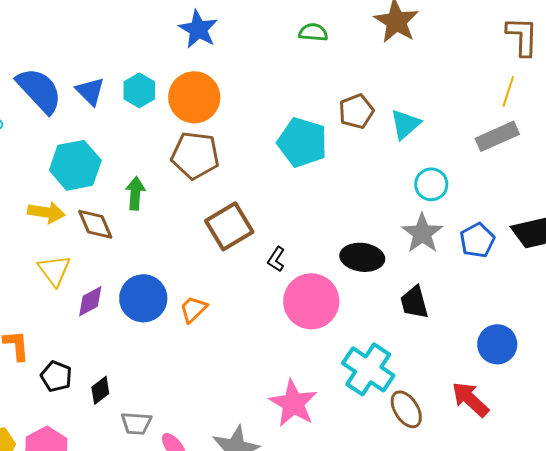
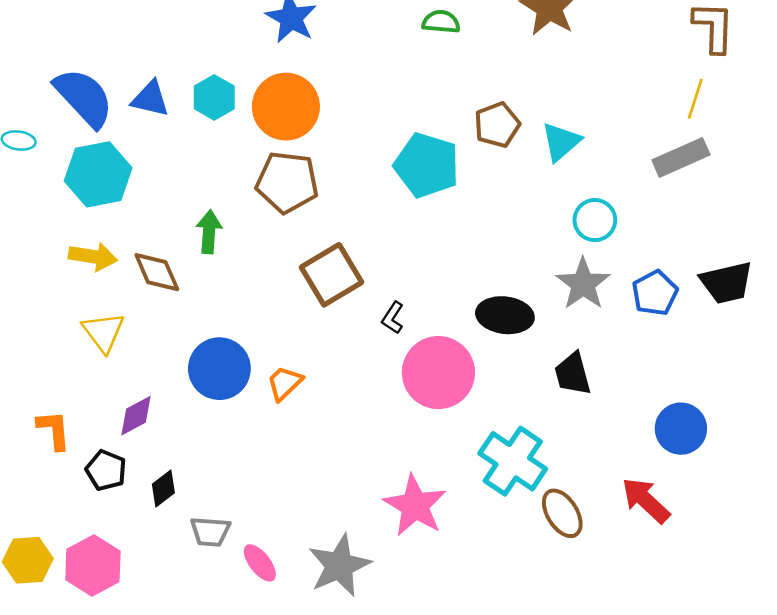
blue triangle: (90, 91) -> (150, 99), turned -32
cyan hexagon: (75, 165) -> (98, 174), moved
purple diamond: (90, 301) -> (136, 416), moved

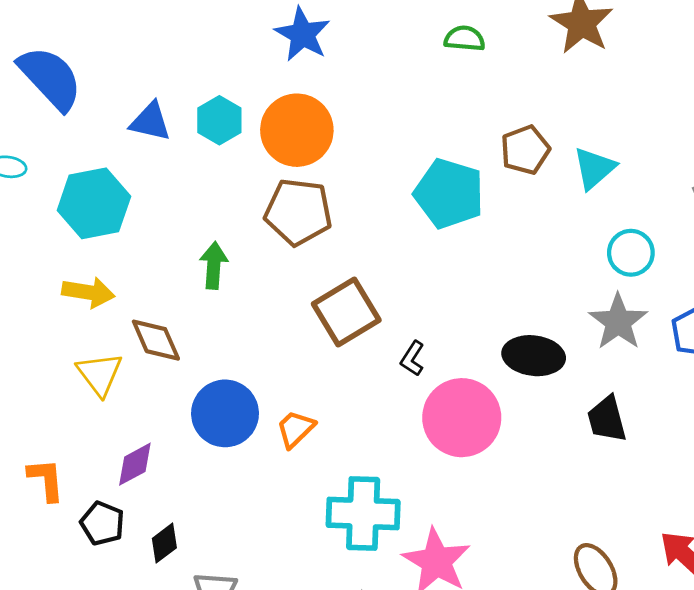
blue semicircle: (84, 97) -> (50, 78), moved
brown diamond: (157, 272) -> (156, 340), moved
cyan cross: (513, 461) -> (363, 513), moved, turned -32

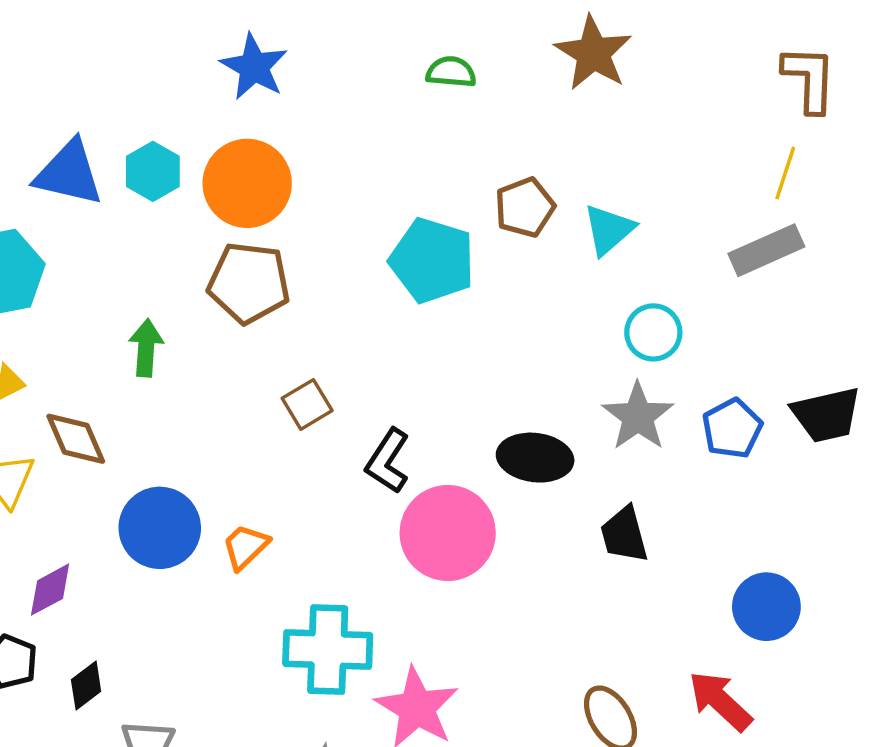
blue triangle: (150, 122) -> (69, 173), size x1.4
brown square: (346, 312) -> (307, 404), size x0.6
black L-shape: (412, 358) -> (388, 461), size x1.5

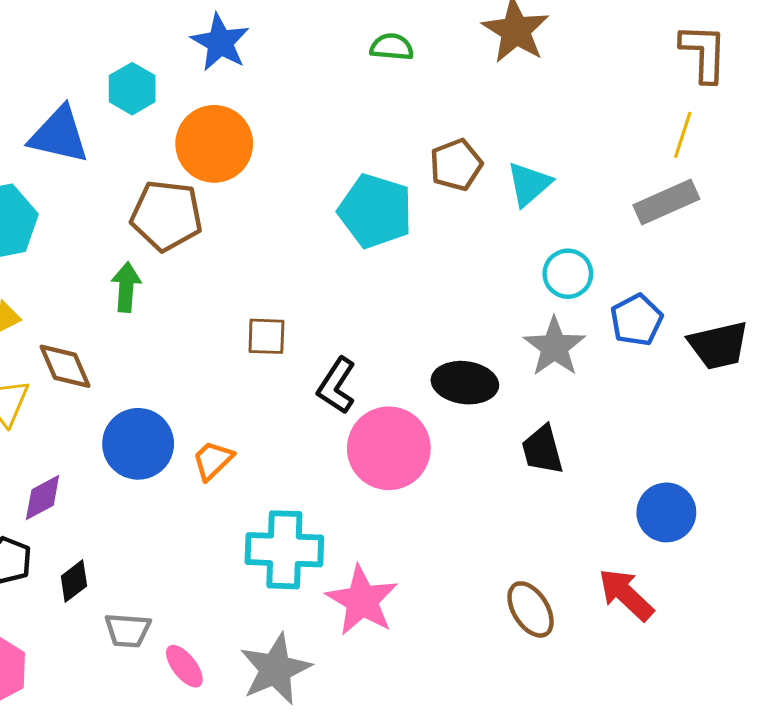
cyan hexagon: (153, 171) -> (132, 89), moved
brown pentagon: (249, 283) -> (166, 215), moved
brown square: (307, 404) -> (266, 336), turned 33
blue pentagon: (732, 428) -> (637, 320), moved

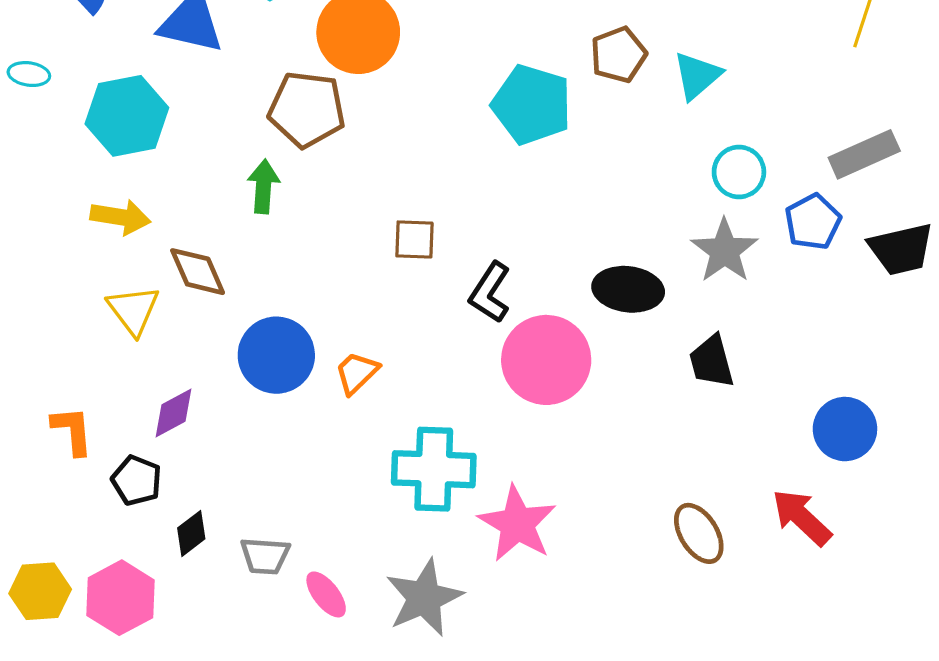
gray rectangle: (666, 202) -> (864, 154), moved
black diamond: (74, 581) -> (191, 533), moved

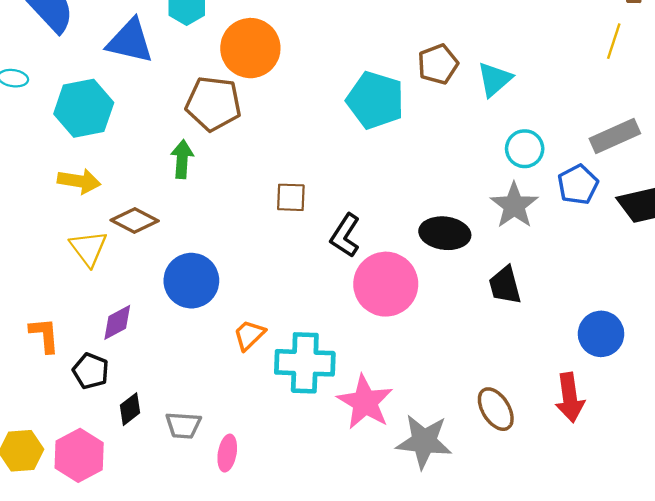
brown diamond: (198, 272) -> (135, 220), turned -39
orange trapezoid: (357, 373) -> (249, 335), moved
red arrow: (802, 517) -> (570, 398), turned -141
pink ellipse: (326, 594) -> (227, 453), turned 48
gray star: (424, 598) -> (424, 441), moved, turned 30

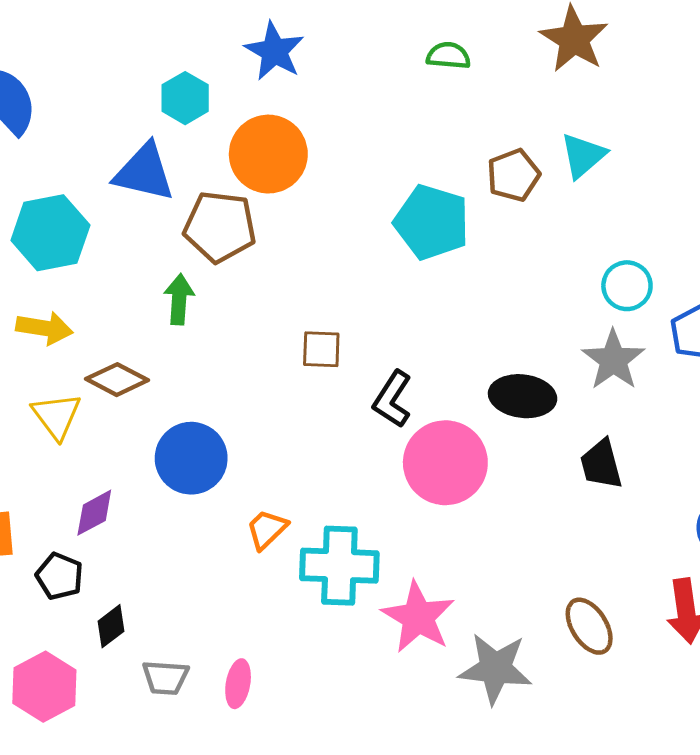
blue triangle: (130, 41) -> (144, 172), moved
cyan triangle: (495, 79) -> (583, 156), moved
gray trapezoid: (183, 425) -> (165, 678), moved

